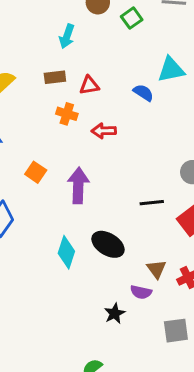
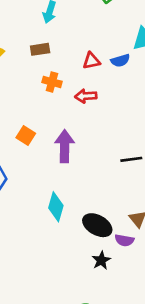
red triangle: (89, 85) -> (91, 61), moved
blue semicircle: (143, 93) -> (120, 60), turned 132
black ellipse: (108, 244) -> (97, 225), moved

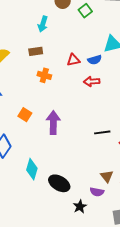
red arrow: (86, 96) -> (92, 81), moved
cyan diamond: (56, 207) -> (32, 169), moved
black ellipse: (97, 225) -> (59, 183), moved

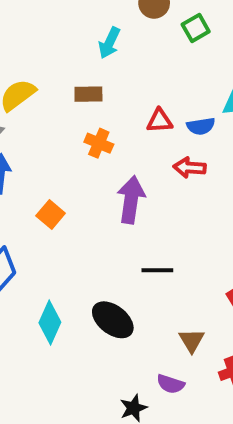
purple arrow: (53, 123) -> (131, 200), moved
black line: (102, 132) -> (157, 270), moved
brown triangle: (107, 176) -> (192, 340), moved
black ellipse: (59, 183) -> (113, 320), moved

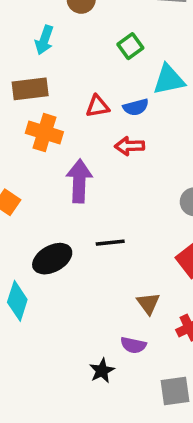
green square: (196, 28) -> (130, 46), moved
brown rectangle: (88, 94) -> (30, 89), size x1.4
orange cross: (99, 143) -> (44, 133), size x1.4
black ellipse: (113, 320) -> (52, 259), moved, turned -60

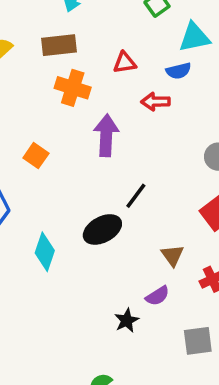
blue semicircle: (136, 107) -> (179, 71), moved
black line: (110, 243) -> (136, 196), turned -48
black ellipse: (52, 259) -> (102, 229), moved
purple semicircle: (133, 345) -> (157, 296), turned -45

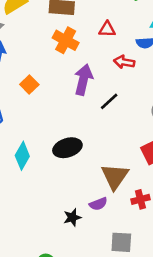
black line: (136, 196) -> (109, 101), moved
brown triangle: (172, 255) -> (115, 176), size x1.6

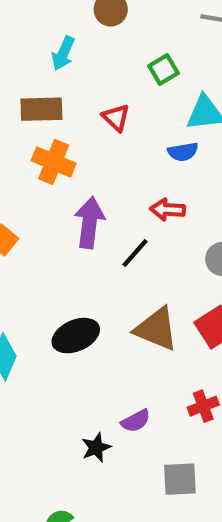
red triangle: (107, 29) -> (116, 118), moved, turned 48
red arrow: (124, 62) -> (168, 210), moved
brown triangle: (115, 176) -> (156, 329), moved, turned -36

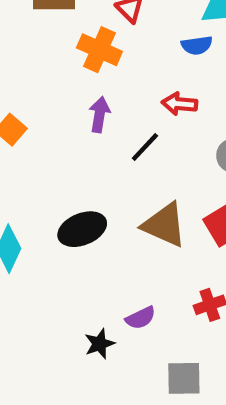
orange cross: (54, 162) -> (99, 50), moved
purple arrow: (89, 223) -> (99, 115), size x0.7

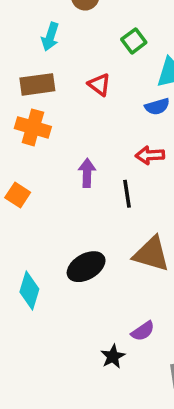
orange cross: (99, 50) -> (33, 127), moved
black line: (145, 147) -> (127, 194), turned -44

